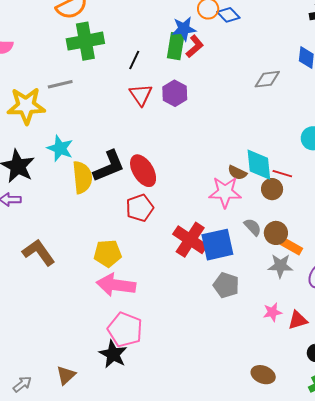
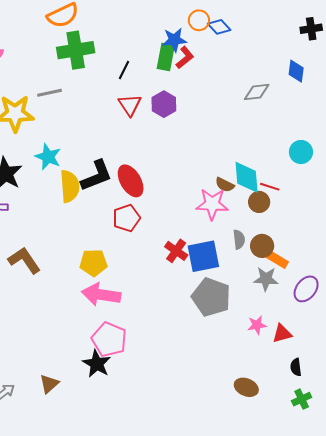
gray semicircle: (253, 227) -> (239, 239), turned 36
red cross: (190, 240) -> (176, 251), size x0.7
gray pentagon: (226, 285) -> (211, 297), size x1.5

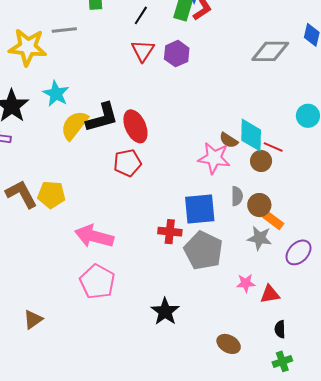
gray diamond: (257, 92) -> (270, 51), size x1.4
yellow semicircle: (70, 186) -> (74, 125), turned -144
red cross: (176, 251) -> (170, 232), moved, turned -35
yellow pentagon: (93, 263) -> (51, 195), moved
black star: (97, 364) -> (165, 311), moved

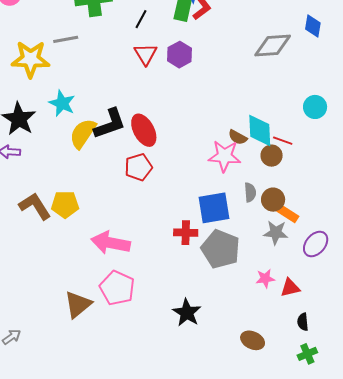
brown triangle: (33, 319) -> (78, 305), moved, size x1.4

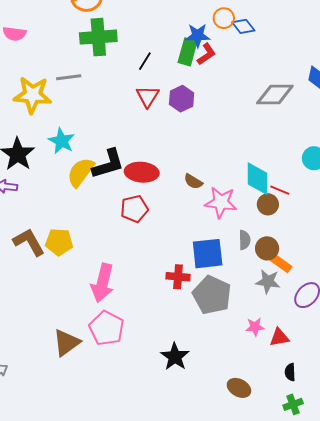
red ellipse: (144, 130) -> (142, 172), turned -60
brown semicircle: (238, 137) -> (193, 182), moved
pink arrow: (111, 243) -> (102, 283), turned -90

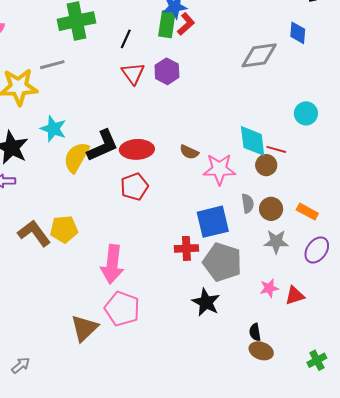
orange rectangle: (281, 263) -> (307, 212), moved
black star: (175, 357) -> (206, 302), moved
black semicircle: (290, 372) -> (255, 332), moved

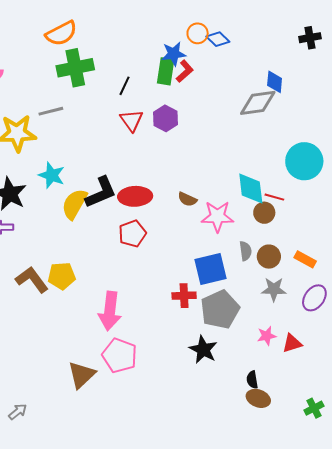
blue diamond: (298, 33) -> (275, 82), moved
cyan circle: (306, 113) -> (304, 161), size x1.6
gray pentagon: (222, 262) -> (220, 310), turned 30

